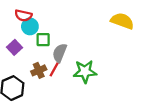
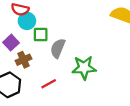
red line: (54, 69) -> (49, 84), moved, turned 32
brown cross: (39, 70) -> (24, 60), moved

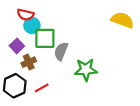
green square: (41, 35) -> (45, 38), size x1.5
red line: (49, 84) -> (42, 88), moved

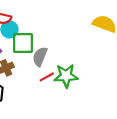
red line: (42, 88) -> (47, 77), moved

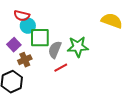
green star: (66, 76) -> (78, 47), moved

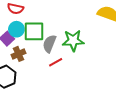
cyan circle: (28, 26) -> (16, 29), moved

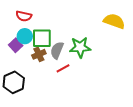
brown cross: (19, 54) -> (39, 54), moved

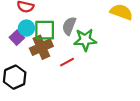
gray semicircle: (57, 50) -> (69, 26), moved
brown cross: (39, 54) -> (41, 47), size x1.5

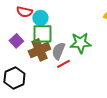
gray semicircle: (69, 26) -> (59, 51), moved
cyan circle: (26, 28) -> (40, 18), moved

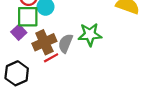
green square: (42, 34) -> (28, 17), moved
red line: (64, 64) -> (51, 58), moved

